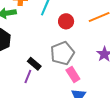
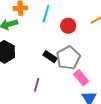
black rectangle: (34, 64) -> (50, 57), moved

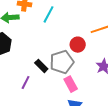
red circle: (68, 26) -> (78, 45), moved
black rectangle: (50, 57) -> (41, 66), moved

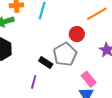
pink rectangle: (71, 84) -> (89, 79), moved

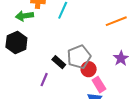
red circle: (77, 34) -> (89, 69), moved

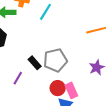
red circle: (89, 69) -> (58, 88), moved

